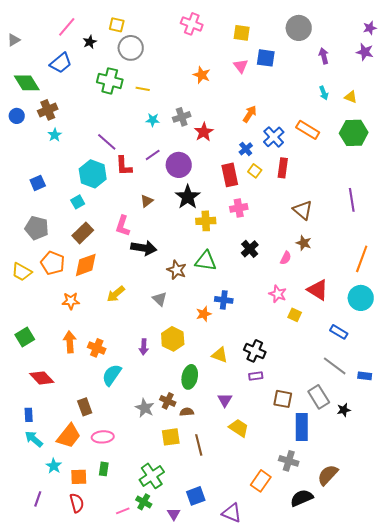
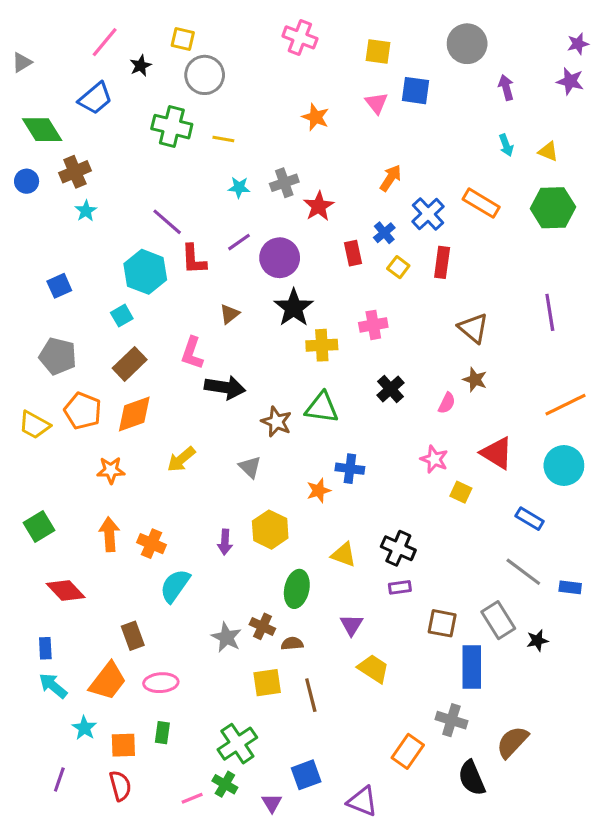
red rectangle: (230, 175) -> (353, 253), moved, size x0.7
orange line: (362, 259) -> (565, 405), turned 44
black semicircle: (302, 498) -> (472, 778), turned -90

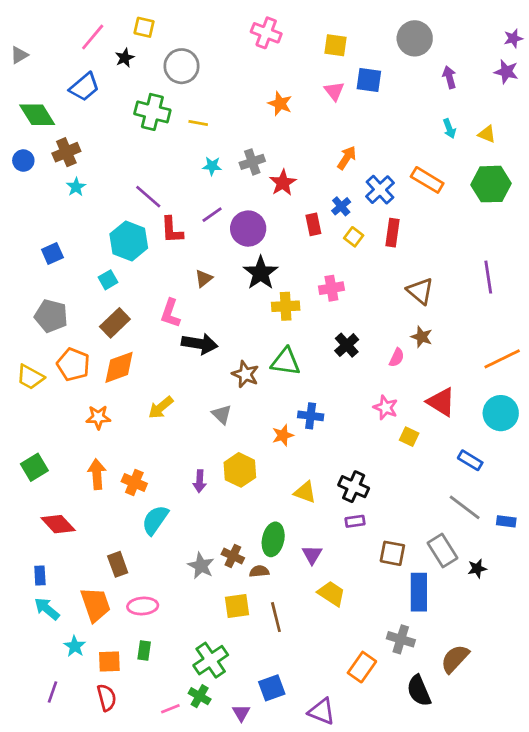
yellow square: (183, 39) -> (144, 27), moved
green ellipse: (297, 589) -> (273, 539), moved
orange trapezoid: (108, 681) -> (95, 605), turned -57

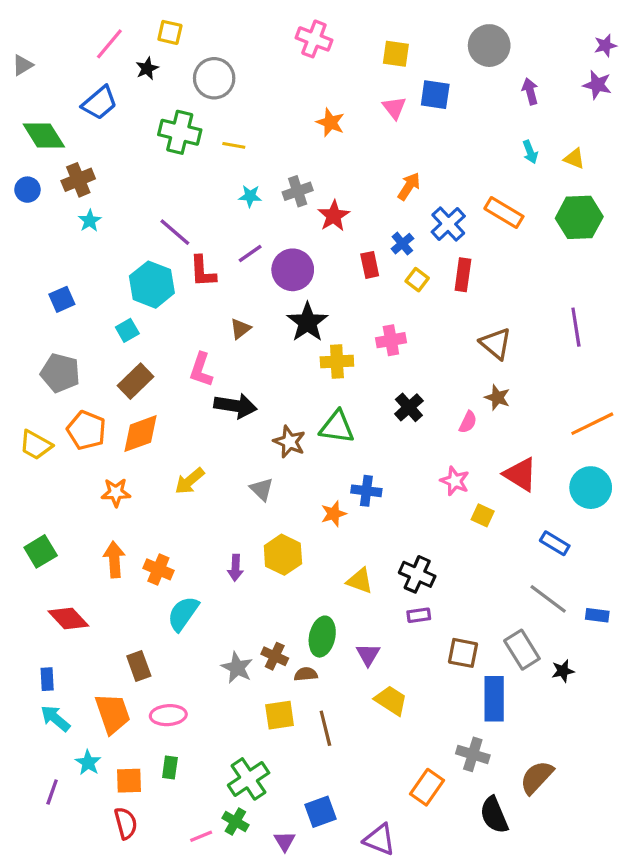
purple line: (52, 692) -> (52, 792), moved

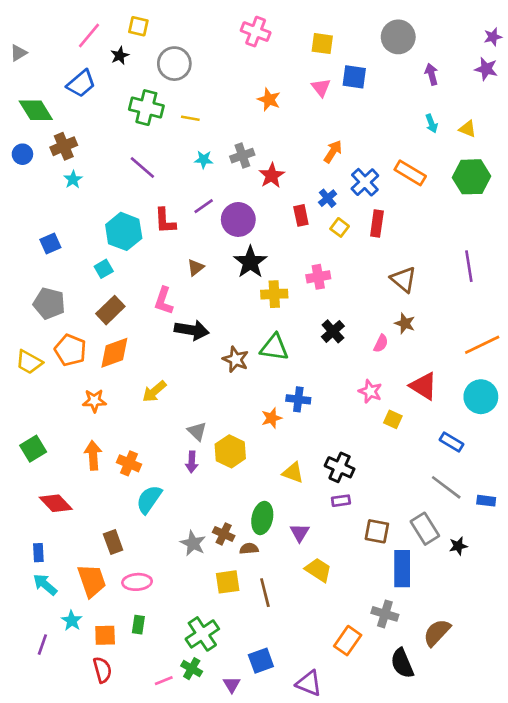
purple line: (175, 232) -> (142, 168), moved
gray triangle: (262, 489) -> (197, 431), moved

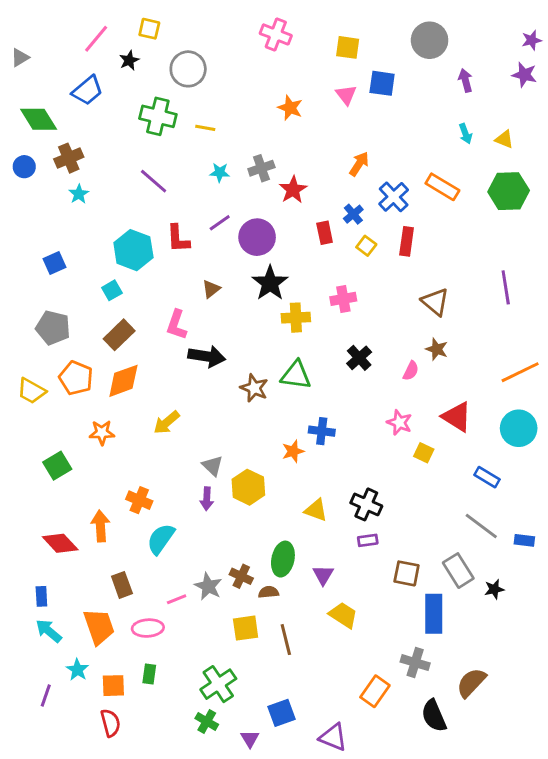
green square: (33, 449) -> (57, 466), moved
orange arrow: (93, 455) -> (100, 526), moved
pink line: (164, 681) -> (177, 599), moved

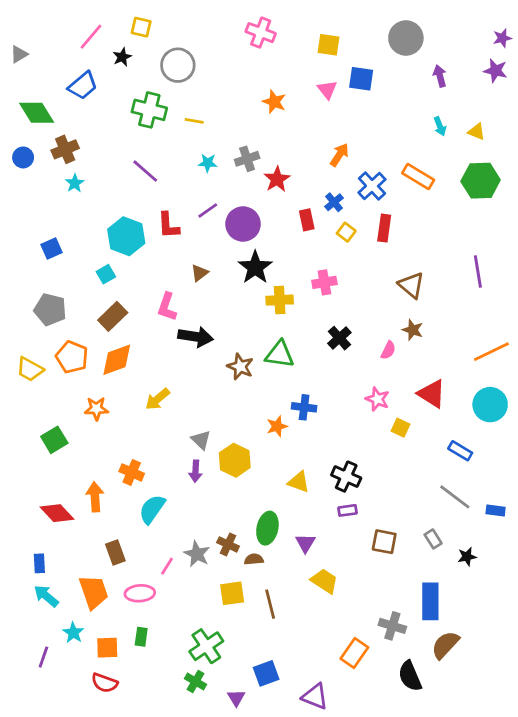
gray rectangle: (458, 571) -> (433, 539), size x0.6
pink line: (177, 599) -> (167, 566), turned -36
blue rectangle: (434, 614) -> (430, 601), moved
red semicircle: (110, 723) -> (105, 683), turned 125

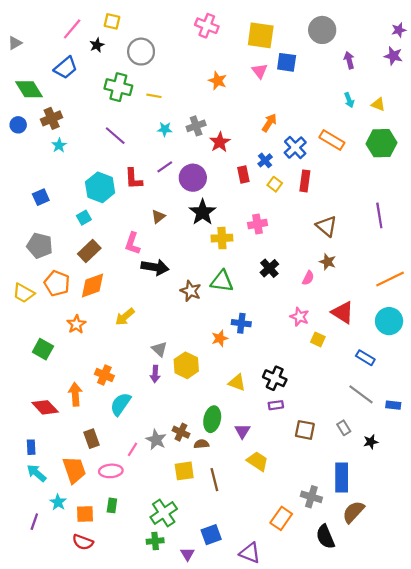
yellow square: (329, 45) -> (261, 35), size x1.5
orange star: (96, 409) -> (76, 324), turned -30
green square: (54, 440) -> (43, 349), turned -30
green cross: (195, 682) -> (155, 541), turned -35

